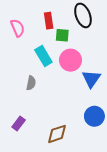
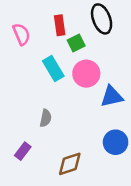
green square: (62, 35) -> (76, 43), turned -32
blue triangle: (91, 79) -> (112, 96), turned 42
gray semicircle: (31, 83) -> (46, 118), moved

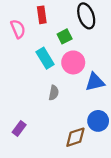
red rectangle: (60, 25) -> (42, 15), moved
gray semicircle: (46, 118) -> (54, 93), moved
brown diamond: (70, 164) -> (75, 137), moved

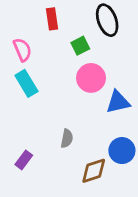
pink semicircle: (18, 29) -> (22, 50), moved
cyan rectangle: (45, 58) -> (26, 83), moved
gray semicircle: (54, 93) -> (67, 138), moved

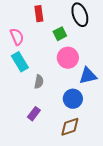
gray semicircle: (67, 138) -> (39, 82), moved
blue circle: (122, 151) -> (73, 99), moved
purple rectangle: (24, 160) -> (34, 114), moved

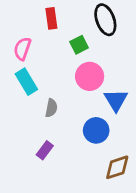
pink semicircle: (17, 37) -> (22, 49), turned -138
blue triangle: (88, 76) -> (116, 100), turned -48
brown diamond: (70, 127) -> (117, 167), moved

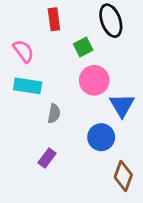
pink semicircle: (22, 49) -> (23, 51), turned 125
cyan rectangle: (26, 82) -> (28, 86), turned -50
brown diamond: (117, 167) -> (123, 176), turned -52

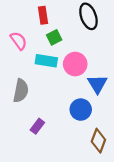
green square: (83, 47) -> (54, 37), moved
cyan rectangle: (28, 86) -> (46, 61), moved
gray semicircle: (54, 114) -> (21, 91), moved, size x1.5

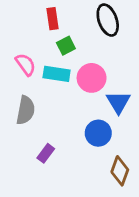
pink semicircle: (19, 41) -> (26, 64), moved

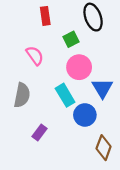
green square: (66, 46) -> (71, 39), moved
pink semicircle: (26, 64) -> (35, 56), moved
cyan rectangle: (57, 74) -> (65, 95), moved, turned 50

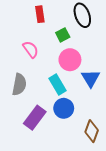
blue circle: (85, 115) -> (64, 108), moved
purple rectangle: (39, 132) -> (35, 118), size x1.6

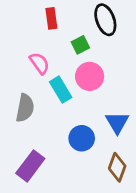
blue triangle: (91, 78) -> (117, 122), moved
cyan rectangle: (58, 85) -> (61, 90), moved
purple rectangle: (35, 118) -> (30, 166), moved

